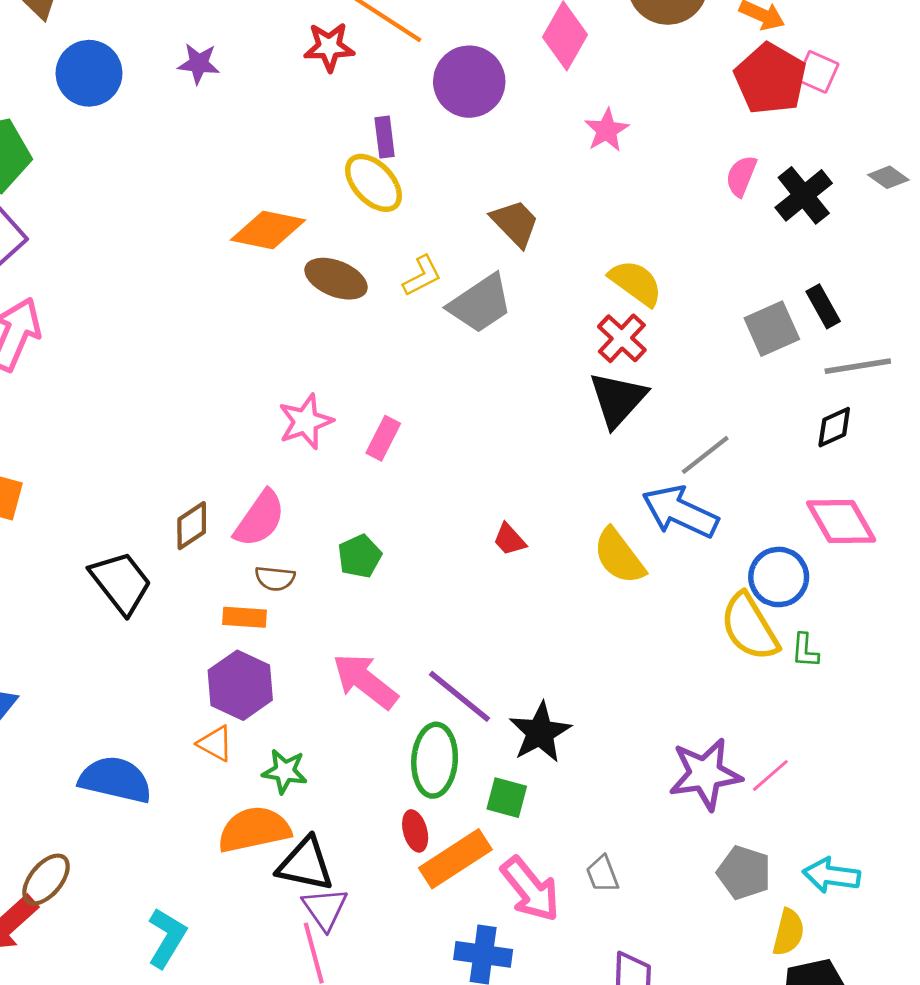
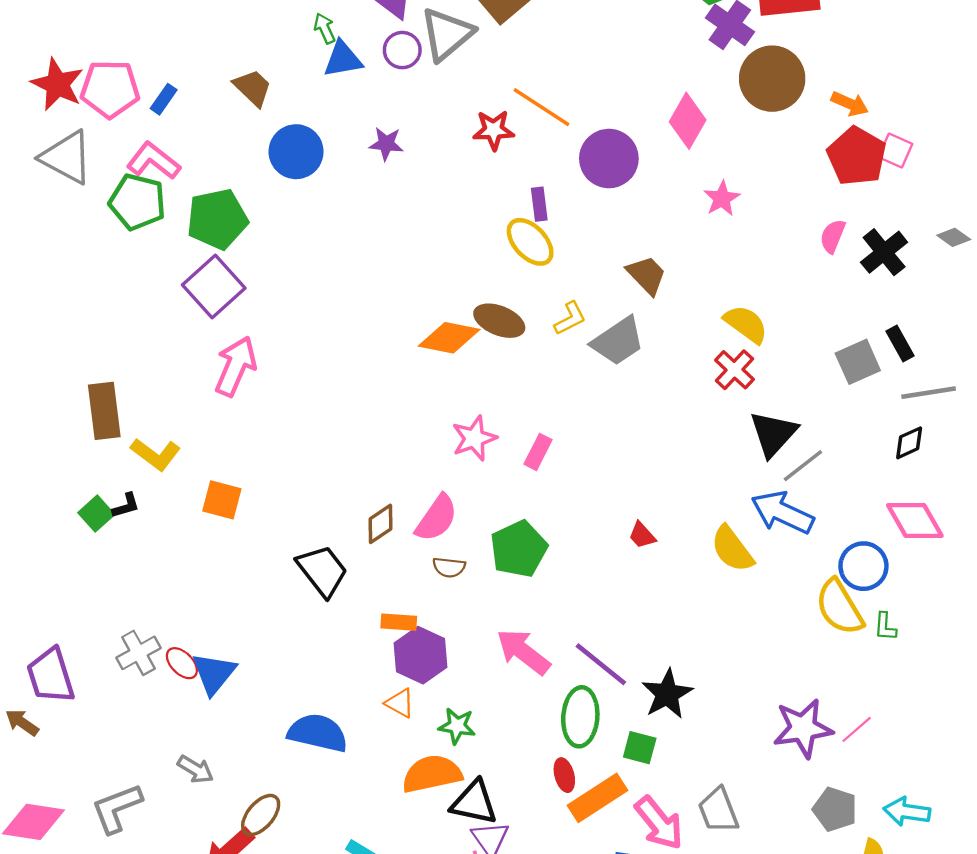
orange diamond: (268, 230) -> (449, 338), moved
black triangle: (618, 399) -> (773, 434), moved
green pentagon: (360, 556) -> (519, 549), size x1.6
orange rectangle: (244, 617) -> (399, 622), moved
gray trapezoid: (602, 874) -> (718, 810), size x1.5

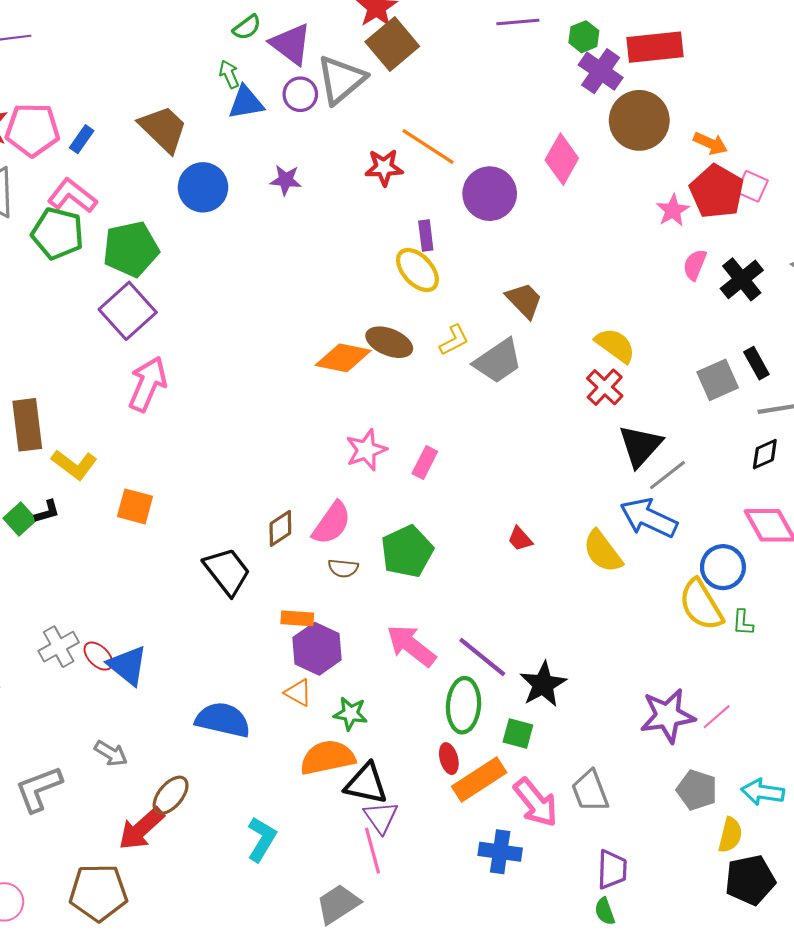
brown trapezoid: (253, 88) -> (163, 129), size x1.4
pink star: (722, 198) -> (673, 210), moved
blue triangle: (214, 673) -> (128, 665), turned -30

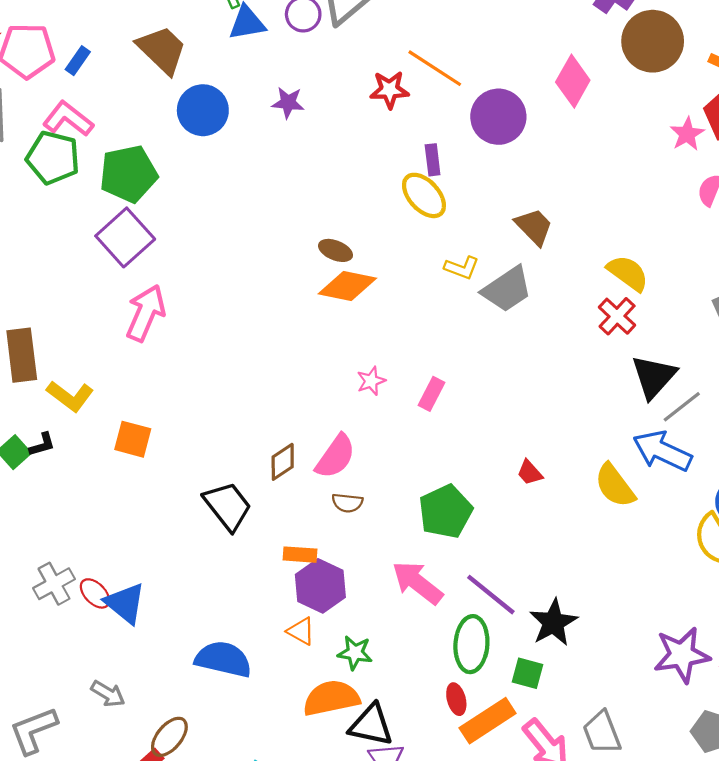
yellow L-shape: (454, 340) -> (462, 268), turned 48
brown ellipse: (389, 342) -> (336, 250), moved, size x0.7
pink star: (366, 450) -> (371, 381), size x0.7
green pentagon: (407, 551) -> (446, 511), moved

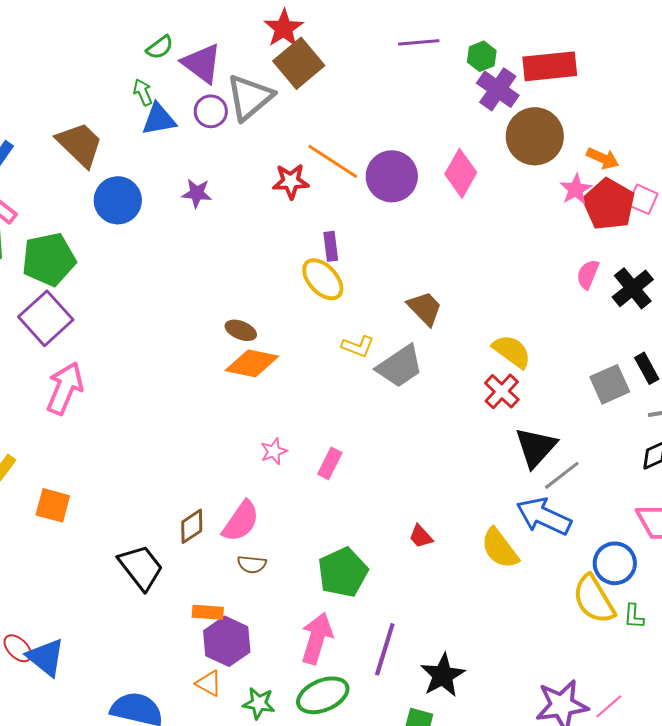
purple circle: (498, 117) -> (392, 176), moved
pink star: (687, 134) -> (576, 189), moved
pink arrow: (417, 583) -> (317, 638), turned 69
purple line: (491, 595) -> (385, 649), turned 68
green ellipse: (471, 644) -> (323, 695), moved, turned 63

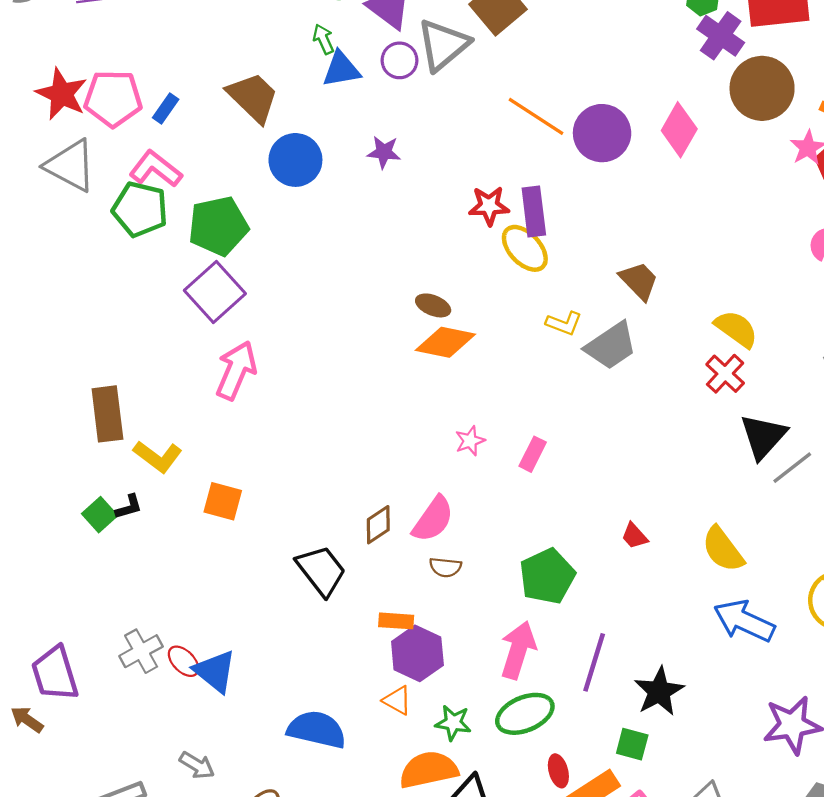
red star: (291, 181) -> (489, 206), moved
purple rectangle: (331, 246) -> (534, 211), size x1.5
blue arrow: (544, 516) -> (744, 621), moved

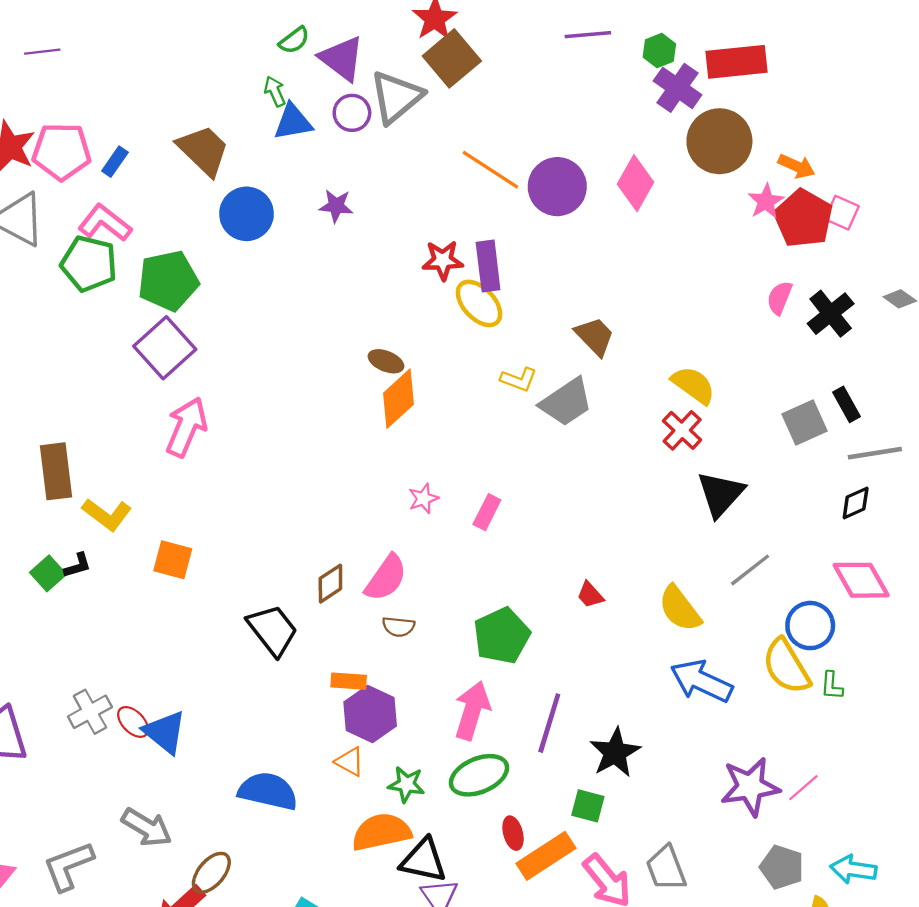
orange diamond: (445, 342) -> (398, 399), turned -54
gray line: (792, 468) -> (750, 570), moved
gray arrow: (197, 765) -> (147, 827), size x1.4

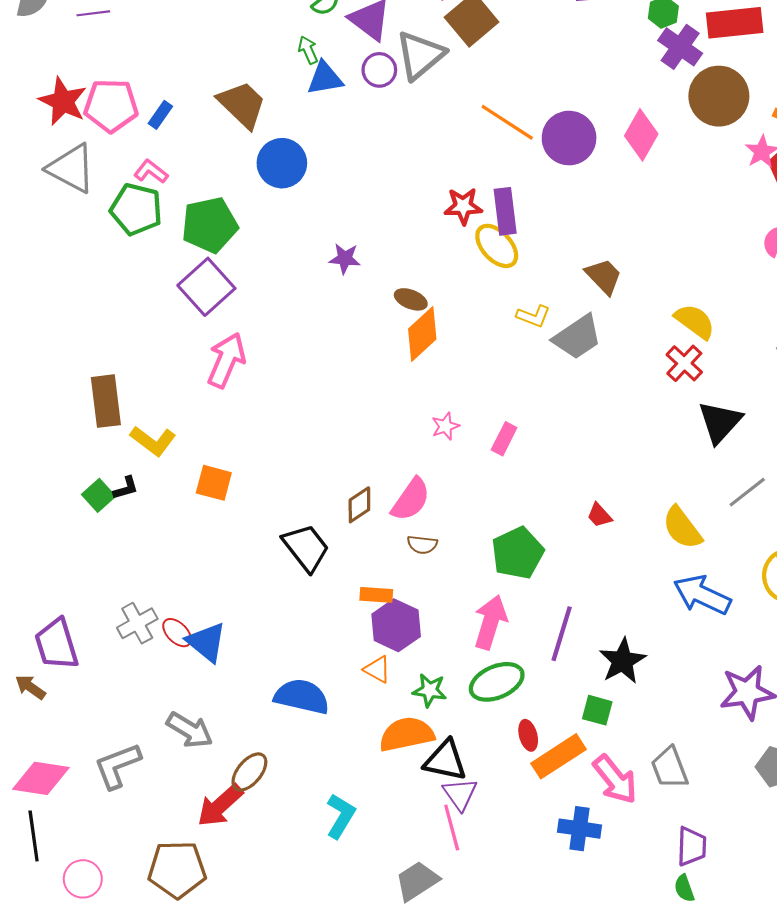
purple star: (336, 206) -> (345, 259), moved
pink L-shape: (105, 223) -> (151, 172), size x0.7

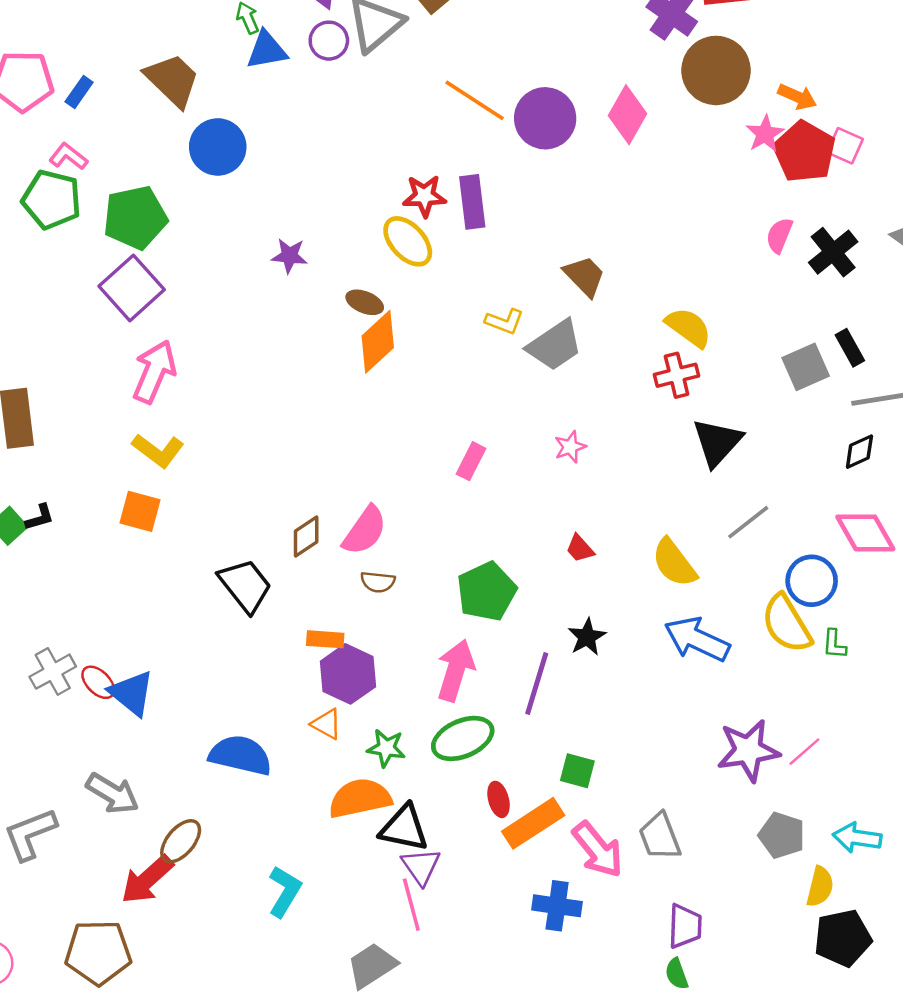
yellow ellipse: (497, 246) -> (408, 241), moved
red cross: (684, 363) -> (677, 375), turned 33
pink star: (445, 426) -> (570, 447), moved
yellow L-shape: (153, 441) -> (158, 450), moved
black star: (622, 661) -> (587, 637), moved, size x0.7

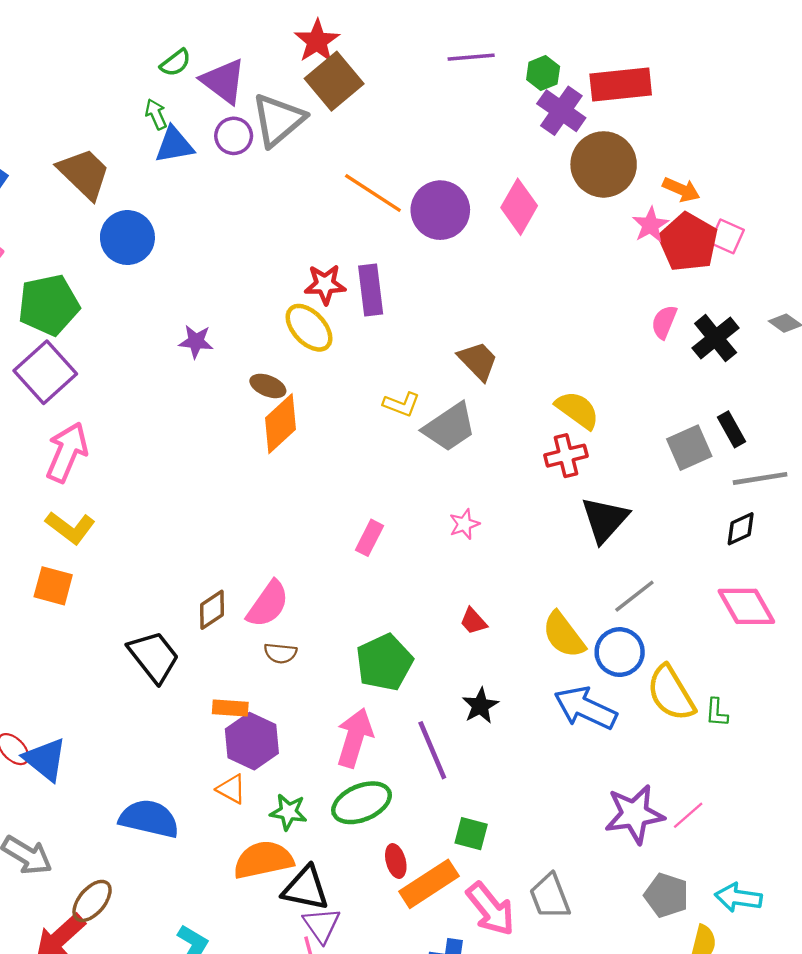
blue circle: (812, 581) -> (620, 652), moved
purple line: (537, 684) -> (432, 750), turned -40

